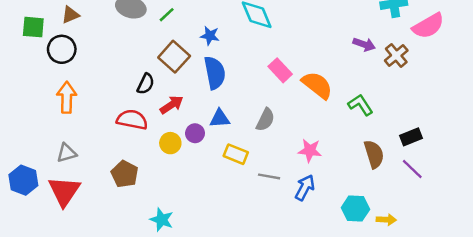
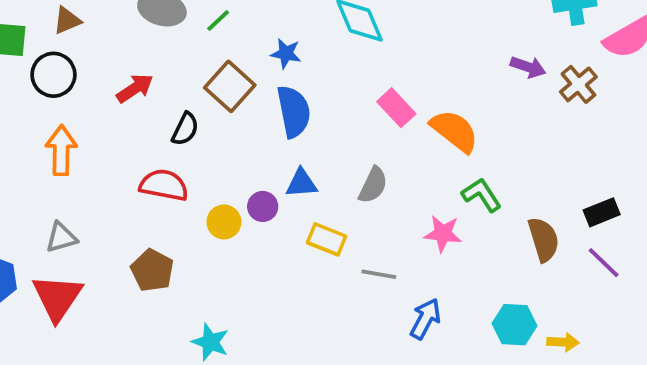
red arrow: (172, 105) -> (135, 88), moved
green L-shape: (360, 105) -> (482, 195), moved
blue arrow: (305, 188) -> (425, 319), moved

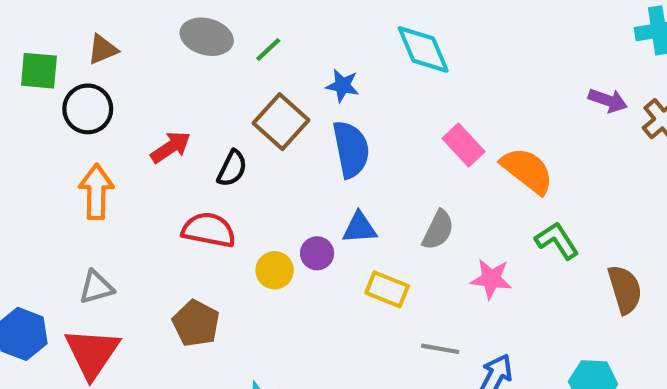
red arrow: (135, 88) -> (171, 147), moved
pink star: (443, 234) -> (491, 279), moved
gray line: (379, 274) -> (440, 349), moved

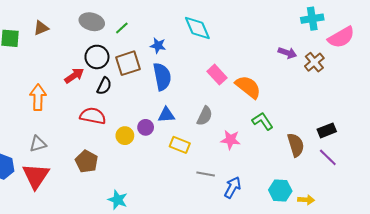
black circle: (88, 109) -> (97, 57), moved
brown square: (281, 122) -> (128, 63), turned 30

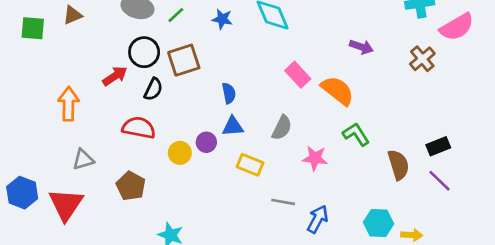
blue star: (158, 46) -> (222, 19), moved
purple arrow: (287, 53) -> (361, 47), moved
blue semicircle: (162, 77) -> (229, 93), moved, size x0.6
gray triangle: (38, 144) -> (83, 159), moved

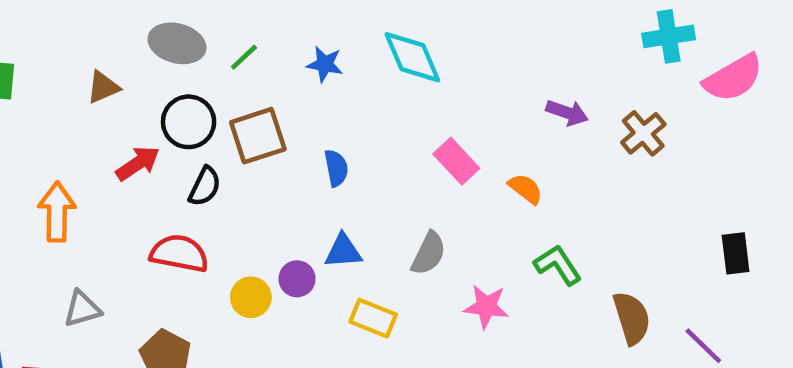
brown triangle: (73, 15) -> (103, 87), moved
brown cross: (422, 59) -> (643, 133), moved
orange semicircle: (338, 91) -> (526, 189), size x0.6
blue semicircle: (229, 93) -> (336, 168), moved
black rectangle: (438, 146) -> (736, 253), moved, turned -75

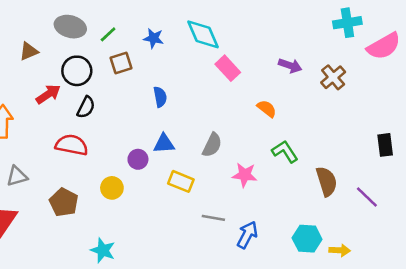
brown square: (258, 136) -> (121, 63), moved, size x0.7
pink rectangle: (456, 161) -> (228, 68), moved
yellow circle: (251, 297) -> (112, 188), moved

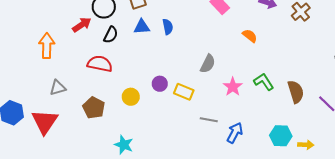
blue triangle: (164, 144) -> (142, 27), moved
green L-shape: (285, 151) -> (264, 82), moved
purple circle: (138, 159) -> (160, 84), moved
pink star: (245, 175) -> (233, 87), turned 30

